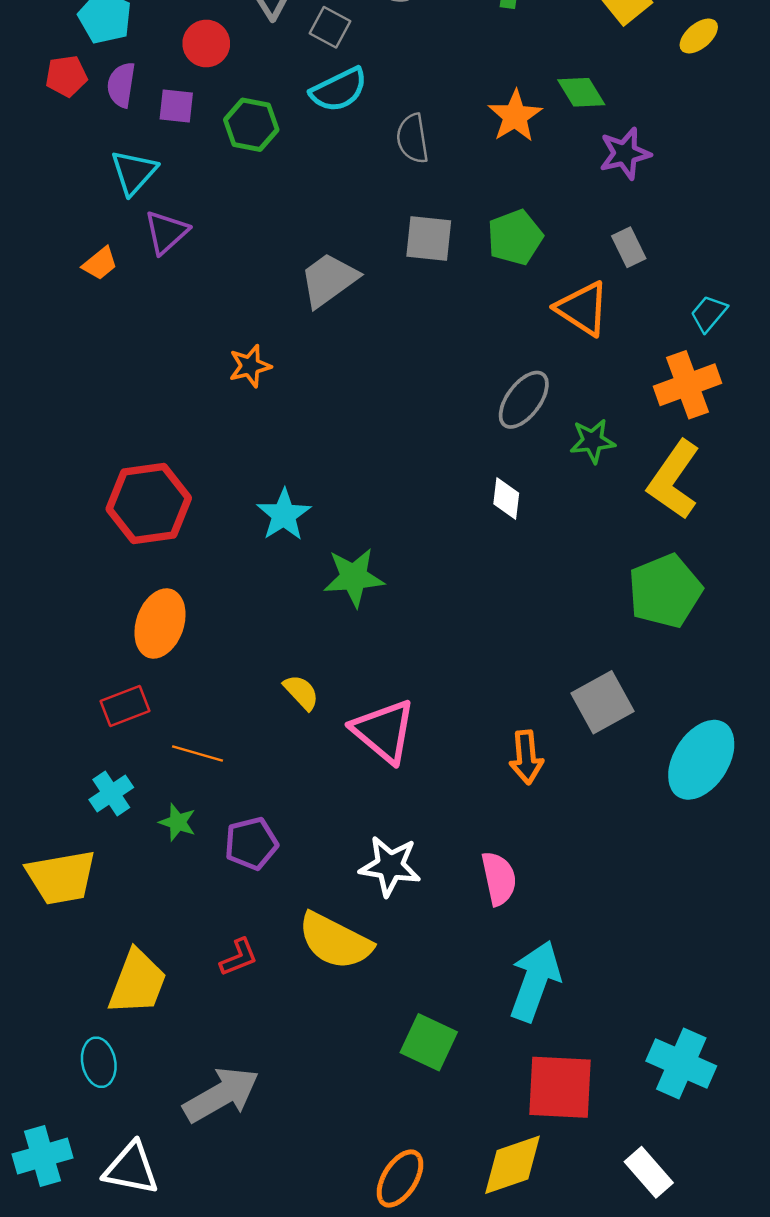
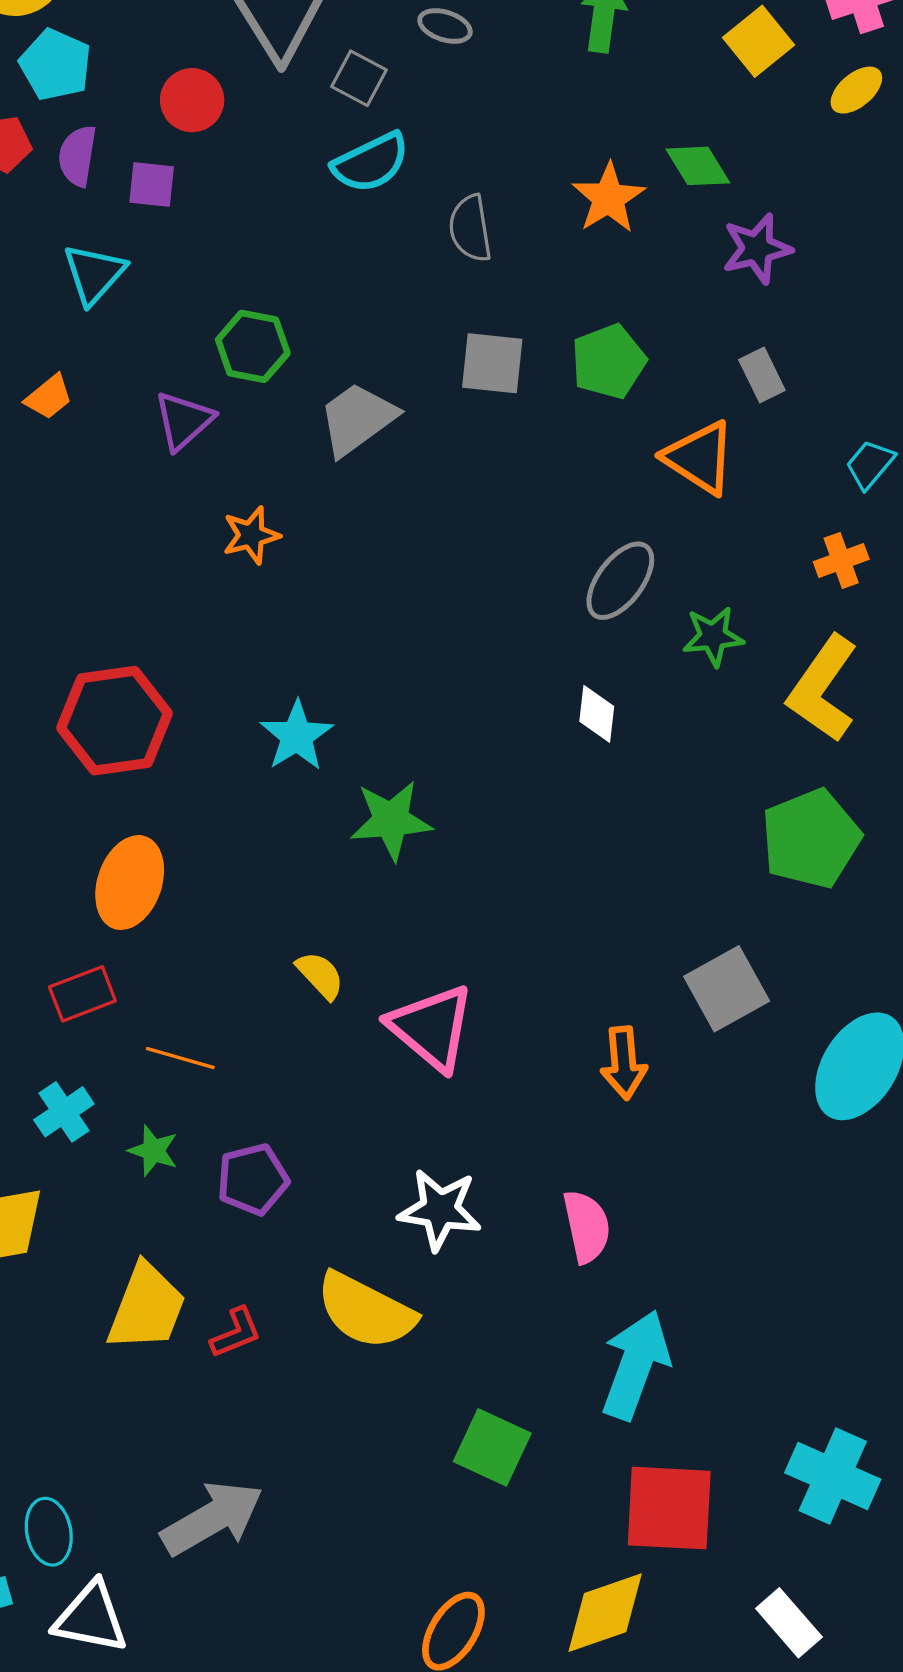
green hexagon: (251, 125) -> (253, 346), moved
purple triangle: (166, 232) -> (184, 421), moved
orange cross: (688, 385) -> (841, 560), size x0.6
yellow trapezoid: (138, 982) -> (147, 1307), moved
cyan ellipse: (99, 1062) -> (49, 1532), moved

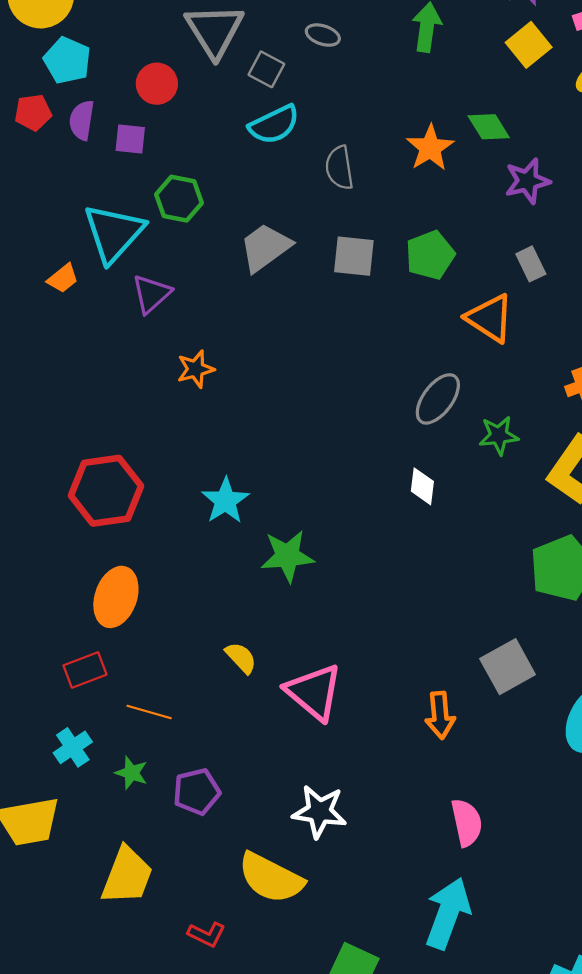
cyan triangle: (94, 274) -> (114, 233), moved, size x1.5
green hexagon: (253, 346) -> (179, 199), moved
gray trapezoid: (357, 419) -> (265, 247), moved
pink semicircle: (587, 1227) -> (467, 823), moved
red L-shape: (236, 1333) -> (207, 934), moved, turned 48

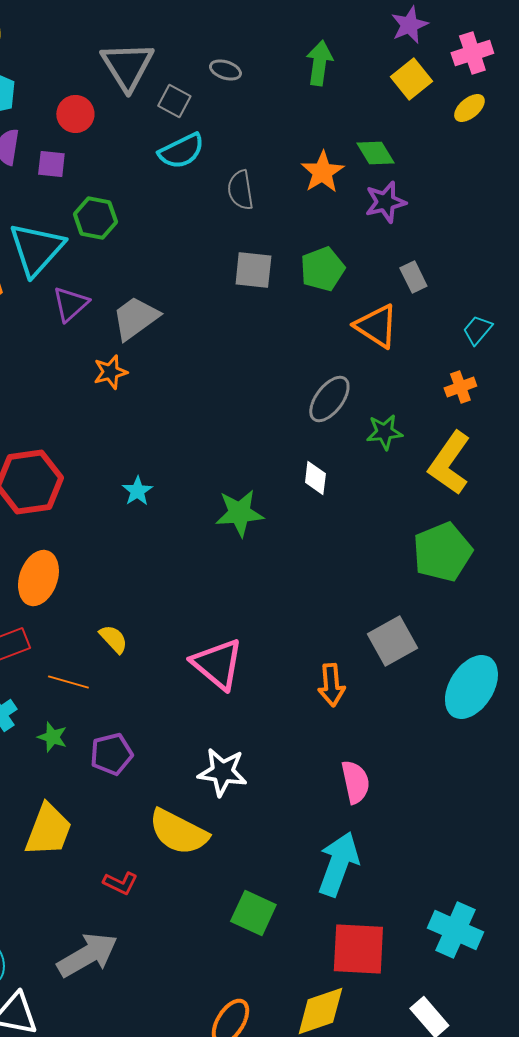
purple star: (527, 181) -> (385, 202), moved
gray trapezoid: (265, 247) -> (135, 318), moved
cyan star: (225, 501) -> (137, 491), size x0.7
green star: (287, 556) -> (239, 513), moved
yellow semicircle: (241, 658) -> (113, 639), moved

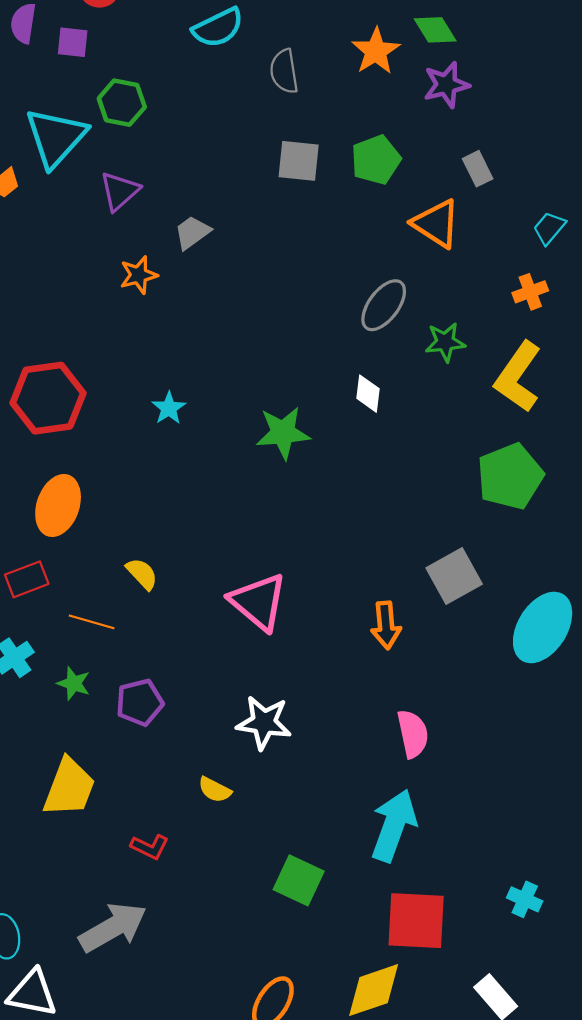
purple triangle: (70, 304) -> (120, 191), moved
gray trapezoid: (135, 318) -> (192, 232), moved, size x0.7
yellow semicircle: (178, 832) -> (215, 790), size x0.5
cyan cross: (455, 930) -> (525, 899), size x0.6

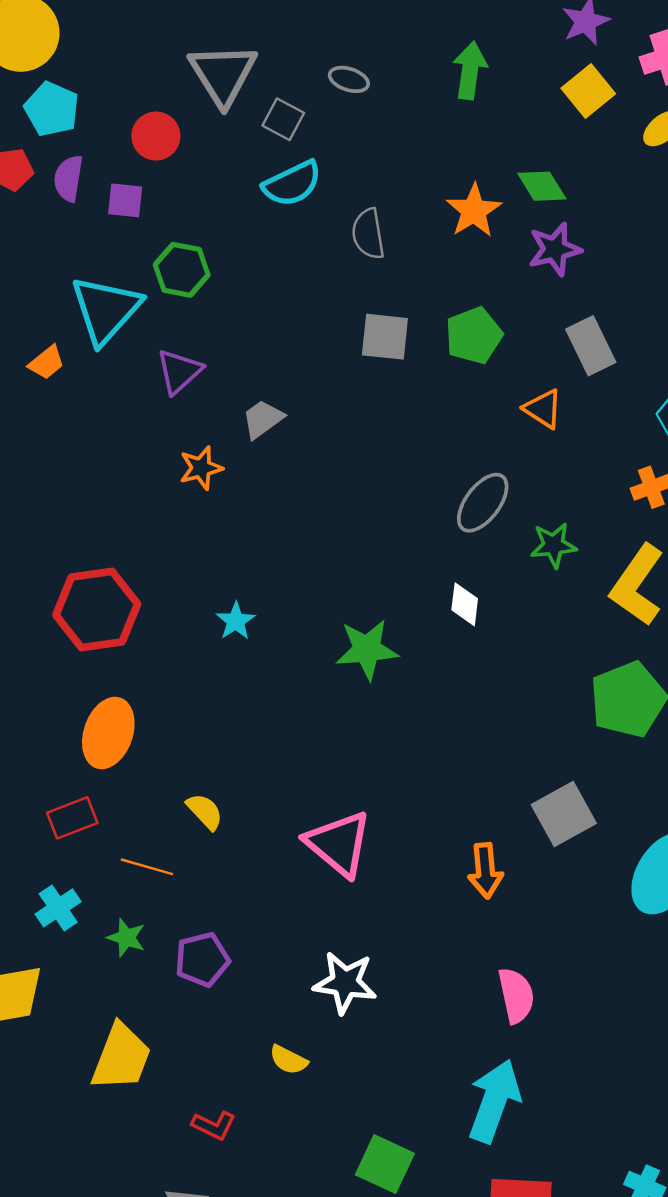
gray rectangle: (478, 169) -> (591, 346), size x1.4
orange triangle: (436, 224) -> (543, 409), size x0.7

